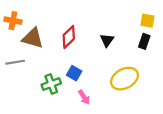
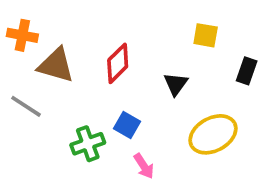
yellow square: (147, 21) -> (206, 35), moved
black triangle: (107, 40) -> (176, 84), moved
gray line: (15, 62) -> (26, 106), turned 42

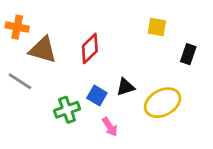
black triangle: (176, 84) -> (125, 87), moved, turned 36

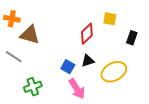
red diamond: (90, 48) -> (87, 34), moved
green cross: (67, 110) -> (33, 87), moved
pink arrow: (110, 127) -> (77, 89), size x1.5

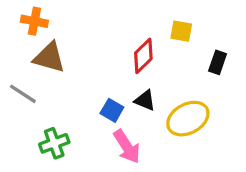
orange cross: (12, 19) -> (34, 21), moved
black triangle: (88, 61) -> (145, 100), turned 40

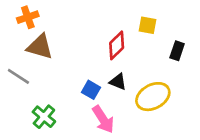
orange cross: (34, 21) -> (28, 17), turned -30
green cross: (54, 143) -> (44, 117), turned -30

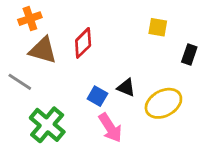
red diamond: (117, 45) -> (83, 43), moved
green cross: (44, 117) -> (47, 125), size x1.4

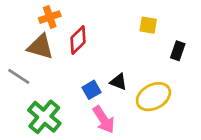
orange cross: (30, 19) -> (50, 17), moved
blue square: (97, 96) -> (91, 90), turned 30

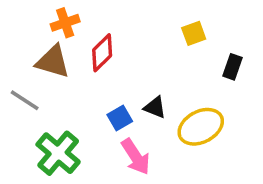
yellow square: (148, 25) -> (194, 33), turned -30

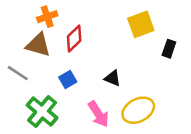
yellow square: (194, 33) -> (141, 24), size x1.5
blue square: (120, 118) -> (68, 79), moved
yellow ellipse: (201, 127) -> (138, 110), moved

